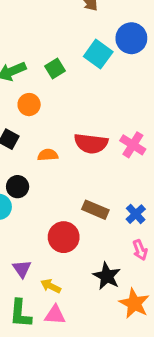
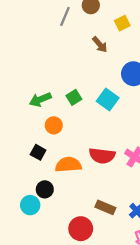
cyan square: (98, 54) -> (108, 100), moved
orange semicircle: (48, 155) -> (68, 165), size x1.6

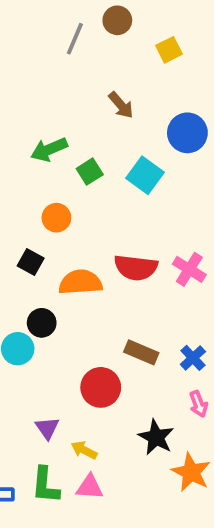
brown arrow: (100, 45) -> (121, 105), moved
green arrow: (40, 100) -> (49, 149), moved

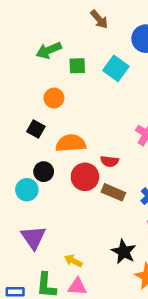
green square: (90, 172) -> (77, 66), turned 30
red semicircle: (136, 268) -> (109, 161), moved, size x0.6
red circle: (101, 387) -> (85, 177), moved
purple triangle: (47, 428) -> (33, 237), moved, size x1.5

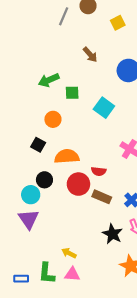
cyan square: (116, 68) -> (104, 108), moved
purple triangle: (33, 237) -> (29, 219), moved
black star: (124, 252) -> (112, 234), moved

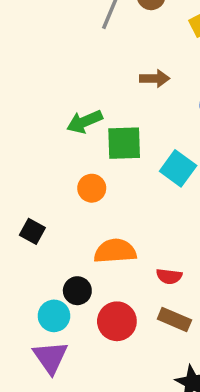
brown arrow: (90, 55) -> (155, 78), turned -49
green square: (72, 93) -> (124, 143), size x1.5
black square: (38, 145) -> (32, 231), moved
red circle: (78, 184) -> (117, 321), moved

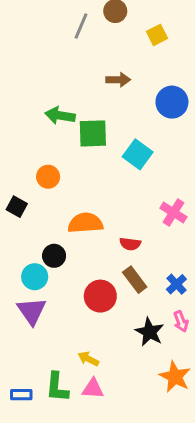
green arrow: (85, 122) -> (60, 116), turned 32
orange circle: (92, 188) -> (48, 177), moved
brown rectangle: (174, 319) -> (135, 280), turned 30
red circle: (117, 321) -> (100, 296), moved

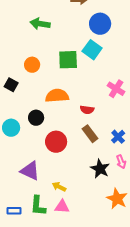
blue circle: (172, 102) -> (100, 24), moved
green square: (93, 133) -> (68, 60), moved
cyan circle: (35, 277) -> (11, 128), moved
red circle: (100, 296) -> (56, 142), moved
purple triangle: (32, 311) -> (30, 171), moved, turned -30

